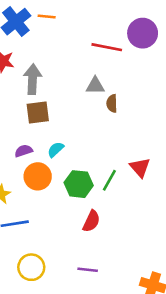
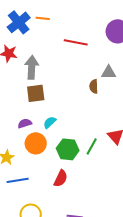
red line: (107, 47) -> (76, 42), moved
gray triangle: (95, 86) -> (109, 72), moved
red semicircle: (91, 221) -> (61, 178), moved

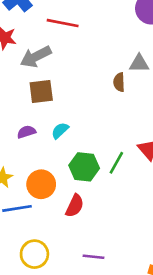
red line: (76, 42) -> (63, 23), moved
gray arrow: (32, 67) -> (36, 57), turned -120
orange circle: (36, 143) -> (41, 184), moved

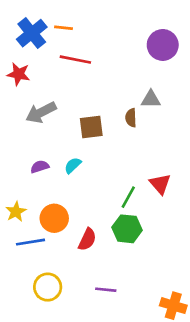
gray arrow: (36, 57) -> (41, 112), moved
brown square: (41, 92) -> (91, 127), moved
green hexagon: (84, 167) -> (127, 229), moved

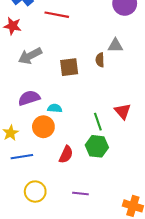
cyan semicircle: (73, 165) -> (55, 108), moved, turned 48
purple semicircle: (40, 167) -> (29, 98), size x1.5
green line: (128, 197) -> (98, 122), turned -48
orange circle: (54, 218) -> (43, 127), moved

